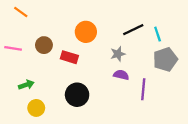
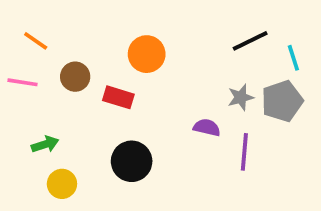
orange line: (21, 12) -> (36, 41), moved
black line: (133, 30) -> (250, 41), moved
cyan line: (158, 34) -> (293, 58), moved
gray star: (118, 54) -> (241, 97), moved

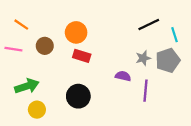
orange circle: (147, 54) -> (76, 32), moved
red rectangle: (118, 97) -> (82, 56), moved
green arrow: (45, 144) -> (27, 86), size x1.5

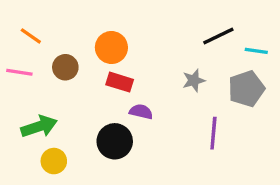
cyan line: (175, 35) -> (256, 51), turned -64
gray star: (143, 58) -> (194, 80), moved
purple semicircle: (123, 76) -> (141, 112), moved

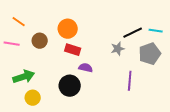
black line: (218, 36) -> (133, 33), moved

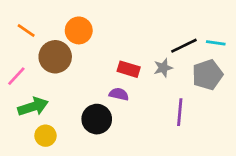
orange circle: (68, 29) -> (79, 30), moved
brown circle: (40, 41) -> (55, 57), size x1.5
pink line: (12, 44) -> (16, 76), moved, turned -56
red rectangle: (73, 50) -> (129, 69), moved

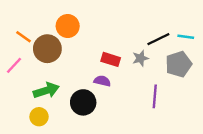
orange line: (26, 30) -> (23, 37), moved
green arrow: (33, 107) -> (46, 90), moved

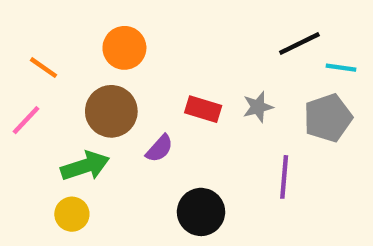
black line: (158, 39) -> (299, 43), moved
brown circle: (47, 49) -> (111, 111), moved
purple semicircle: (102, 81) -> (159, 149), moved, turned 119
black circle: (83, 102) -> (201, 212), moved

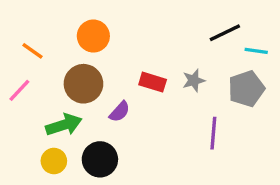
black circle: (201, 212) -> (100, 159), moved

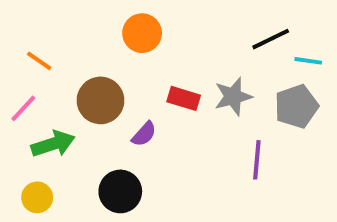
orange circle: (93, 36) -> (142, 33), moved
gray star: (194, 80) -> (233, 96), size x1.4
green arrow: (64, 125) -> (53, 144), moved
yellow circle: (54, 161) -> (37, 197), moved

